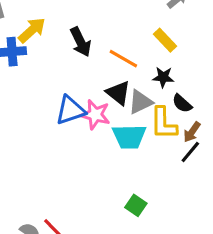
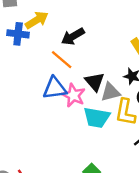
black arrow: (81, 42) -> (73, 36), turned 75
orange line: (123, 59) -> (62, 60), moved

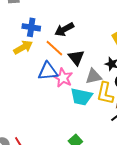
yellow arrow: (37, 20) -> (23, 47), moved
blue cross: (18, 34) -> (31, 27), moved
black triangle: (95, 82) -> (76, 57), moved

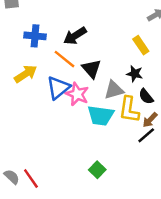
yellow arrow: (23, 47) -> (26, 74), moved
blue triangle: (48, 71) -> (58, 88), turned -30

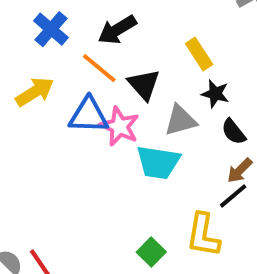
blue cross: (35, 36) -> (51, 29), turned 35
yellow rectangle: (141, 45) -> (199, 54), moved
blue triangle: (58, 88) -> (89, 115), turned 40
yellow L-shape: (129, 110) -> (203, 235), moved

